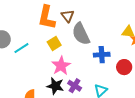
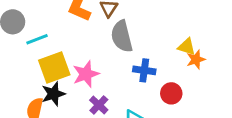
yellow square: (54, 43) -> (54, 68), moved, size x1.6
black star: (55, 86) -> (53, 94), moved, turned 30

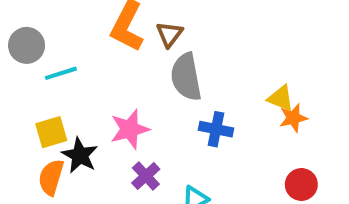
yellow square: (54, 68) -> (51, 132), moved, size x0.7
red circle: (171, 93) -> (301, 184), moved
black star: (53, 94) -> (80, 155), turned -30

